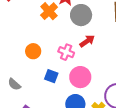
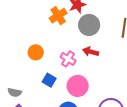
red arrow: (87, 41) -> (91, 52), turned -140
gray semicircle: (14, 84) -> (15, 92), moved, turned -40

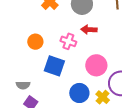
blue square: (49, 80) -> (54, 66), size x1.5
pink circle: (78, 86) -> (96, 65), moved

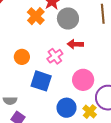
pink cross: (68, 41) -> (55, 56), turned 35

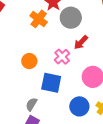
red arrow: (75, 44) -> (81, 42), turned -42
gray semicircle: (10, 101) -> (31, 104), moved, turned 128

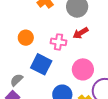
pink cross: (62, 57) -> (58, 42), turned 35

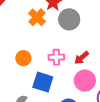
red arrow: (80, 33) -> (81, 58), moved

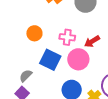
pink circle: (85, 81) -> (78, 59), moved

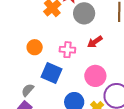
red arrow: (92, 41) -> (95, 42), moved
pink circle: (78, 59) -> (95, 76), moved

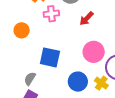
orange circle: (35, 47) -> (22, 30), moved
pink cross: (67, 50) -> (51, 14), moved

